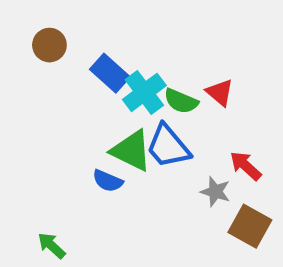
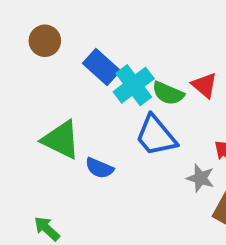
green triangle: (131, 151) -> (61, 140), moved

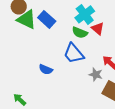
cyan cross: (134, 85) -> (85, 14), moved
green triangle: (61, 140) -> (27, 19), moved

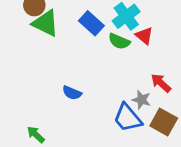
blue rectangle: (47, 19) -> (91, 23), moved
blue trapezoid: (74, 53) -> (128, 118), moved

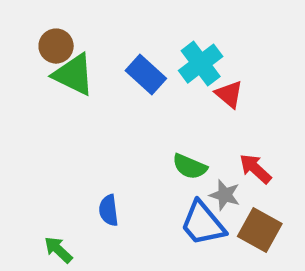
green semicircle: (119, 41) -> (190, 166), moved
blue semicircle: (72, 93) -> (109, 210), moved, turned 60

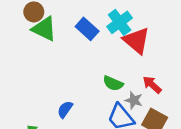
red triangle: (229, 94) -> (136, 41), size x1.6
blue semicircle: (109, 210) -> (65, 109), turned 42

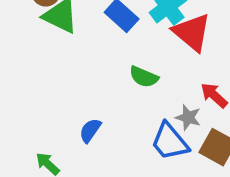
green semicircle: (113, 83) -> (144, 77), moved

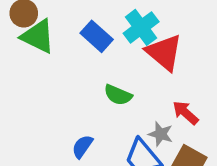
blue semicircle: (90, 130) -> (82, 147), moved

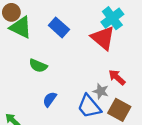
cyan cross: (141, 27) -> (112, 18), moved
green semicircle: (118, 95) -> (38, 66), moved

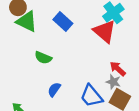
gray star: (101, 91) -> (113, 82), moved

